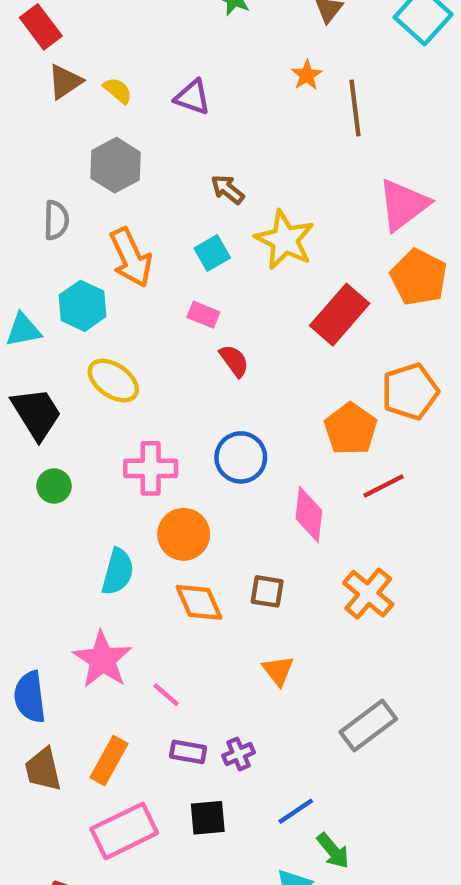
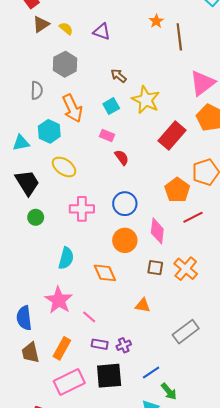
orange circle: (184, 534) -> (125, 240), moved
brown square: (267, 591) -> (155, 268), moved
orange triangle: (278, 671) -> (143, 305), turned -42
black square: (208, 818) -> (109, 376), size x1.5

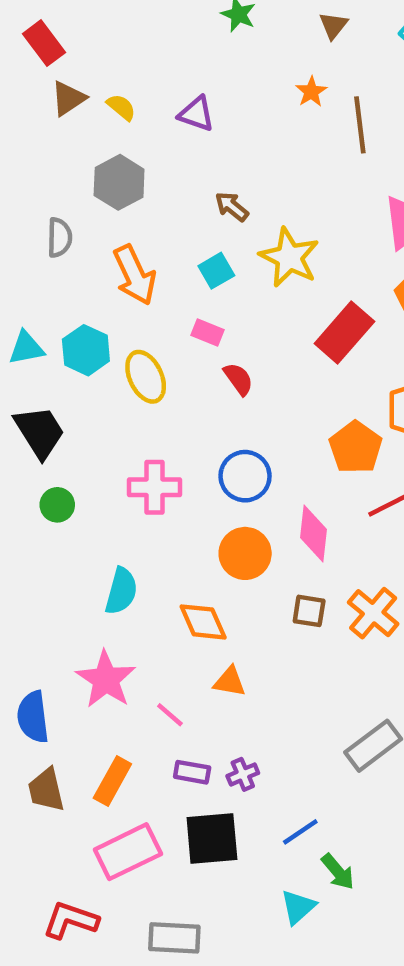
cyan hexagon: (49, 131) -> (86, 350), moved
yellow ellipse: (64, 167) -> (146, 377), moved, turned 30
orange triangle: (143, 305) -> (230, 682), moved

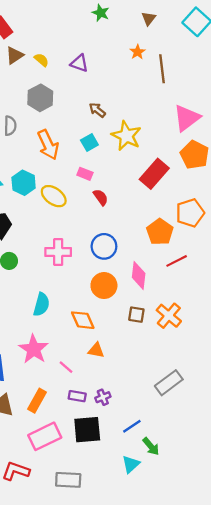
yellow ellipse: (146, 377) -> (54, 196), turned -30

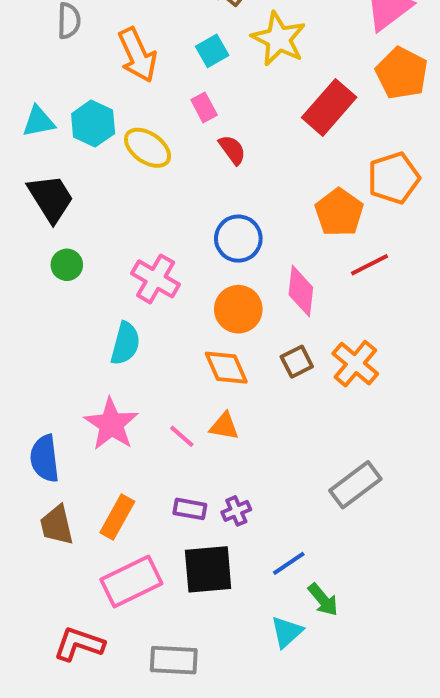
pink rectangle: (85, 174) -> (204, 107), turned 40
pink cross: (58, 252) -> (156, 279), moved, turned 30
brown square: (136, 315) -> (297, 362), turned -36
orange diamond: (83, 320) -> (226, 368), moved
pink line: (66, 367) -> (182, 436), moved

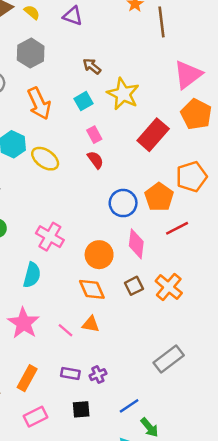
pink rectangle: (204, 107) -> (94, 135), moved
blue circle: (238, 239) -> (123, 203), moved
black square: (208, 569) -> (81, 409), size x0.6
pink rectangle: (131, 582) -> (36, 417), size x0.7

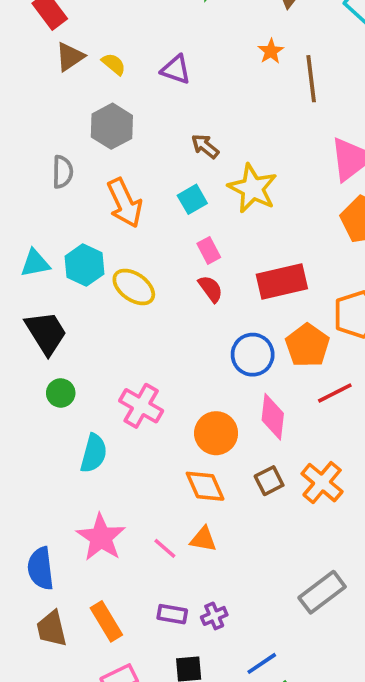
red rectangle: (153, 135) -> (282, 282), moved, turned 36
cyan semicircle: (32, 275) -> (94, 453), moved
orange rectangle: (27, 378) -> (106, 621), turned -60

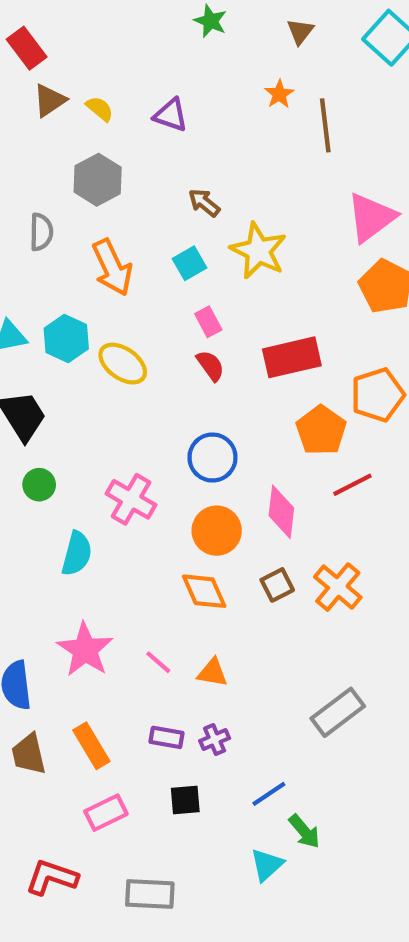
blue circle: (253, 355) -> (212, 458), moved
orange triangle: (203, 539) -> (212, 673), moved

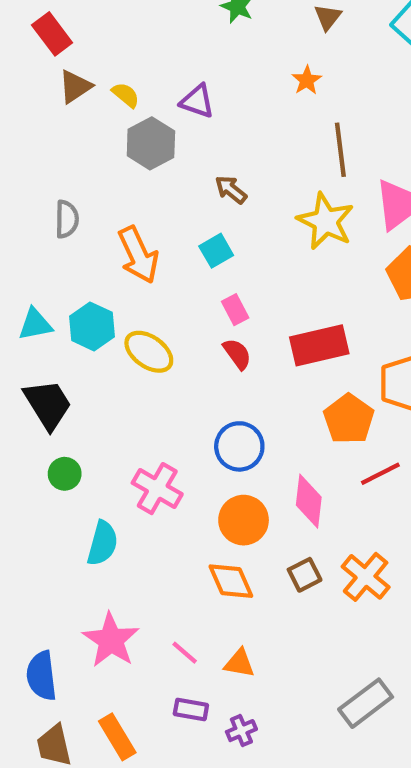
brown line: (325, 125) -> (340, 150), moved
gray hexagon: (98, 180) -> (151, 143), moved
yellow star: (258, 251) -> (326, 221), moved
purple rectangle: (167, 737) -> (191, 709), moved

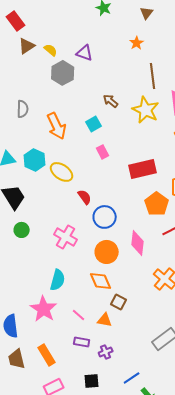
brown arrow: (231, 190) -> (111, 101), moved
red semicircle: (237, 354) -> (85, 197), moved
cyan semicircle: (103, 543) -> (58, 280), moved
brown square: (305, 575) -> (119, 302), moved, turned -35

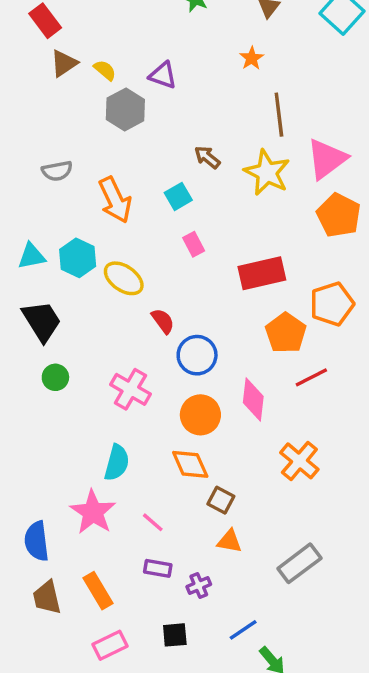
gray semicircle: (23, 109) -> (57, 171), turned 78
orange triangle: (105, 320) -> (229, 541), moved

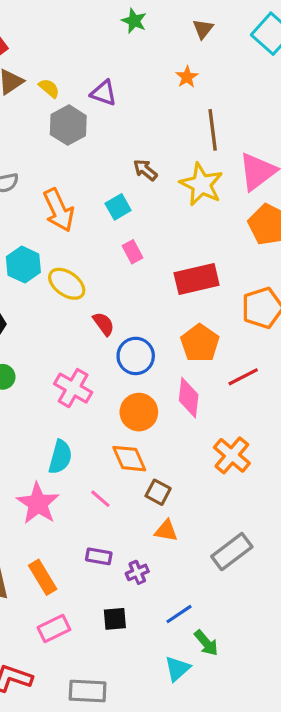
orange pentagon: (286, 333) -> (200, 343), moved
pink line: (153, 522) -> (100, 499), moved

